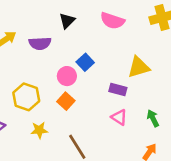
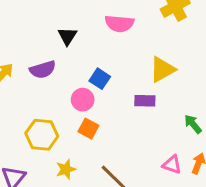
pink triangle: (119, 117) -> (172, 165), moved

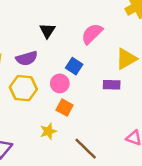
pink semicircle: (119, 24) -> (92, 34), moved, turned 130
yellow hexagon: (42, 135) -> (23, 88), moved
yellow star: (66, 169) -> (48, 131), moved

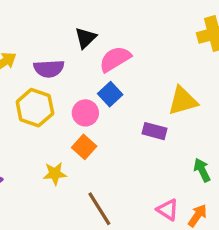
pink semicircle: (92, 34) -> (115, 59), moved

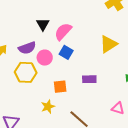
pink circle: (85, 113) -> (45, 58), moved
purple rectangle: (155, 131) -> (89, 79), moved
orange square: (84, 147) -> (60, 87), turned -32

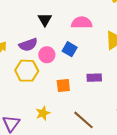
pink semicircle: (63, 32) -> (82, 23), moved, turned 48
yellow star: (48, 107) -> (43, 113), moved

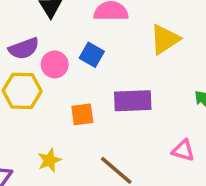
purple rectangle: (94, 78) -> (133, 101), size x1.5

